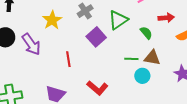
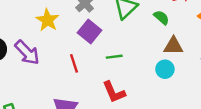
purple square: (96, 37) -> (89, 32), moved
green line: (131, 59) -> (114, 57), moved
red L-shape: (97, 88) -> (114, 92), turned 35

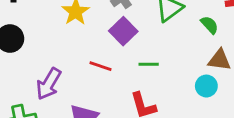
purple arrow: (27, 53) -> (49, 84), moved, turned 68
red line: (74, 63) -> (100, 66), turned -60

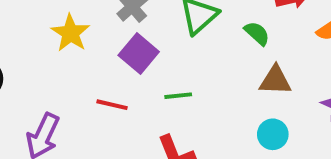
cyan circle: (206, 86) -> (273, 134), moved

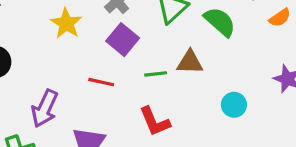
green semicircle: (257, 33) -> (220, 22), size x1.5
brown triangle: (275, 80) -> (190, 62), moved

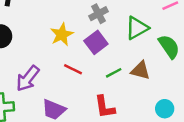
yellow star: (66, 23) -> (62, 35), moved
green line: (156, 74) -> (114, 73), turned -35

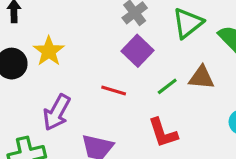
yellow star: (62, 35) -> (49, 51), moved

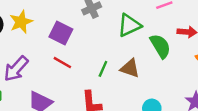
purple square: (138, 51) -> (61, 33), moved, turned -30
green line: (167, 86) -> (103, 69), turned -42

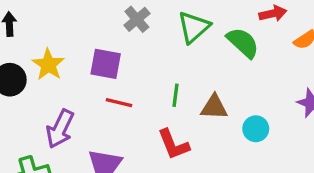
brown triangle: (130, 68) -> (214, 107), moved

